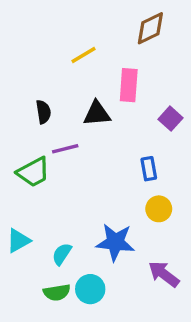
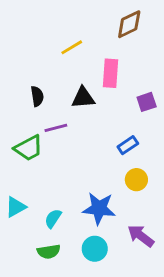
purple square: (170, 119) -> (147, 102), turned 30
blue rectangle: (149, 169) -> (128, 145), turned 66
cyan circle: (90, 289) -> (95, 249), moved

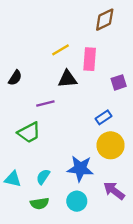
yellow line: (72, 47) -> (60, 50), moved
black semicircle: (37, 96) -> (15, 78), moved, turned 42
green trapezoid: (29, 148) -> (29, 133), moved
yellow circle: (136, 180) -> (111, 145), size x1.5
cyan triangle: (16, 207) -> (13, 179), moved, turned 42

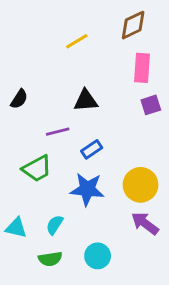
yellow line: (60, 50) -> (77, 41), moved
pink rectangle: (90, 59) -> (142, 68), moved
blue rectangle: (104, 117) -> (92, 149), moved
blue star: (80, 169) -> (87, 189), moved
purple arrow: (114, 191) -> (145, 223), moved

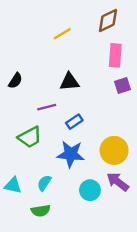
cyan circle: (98, 256) -> (90, 190), moved

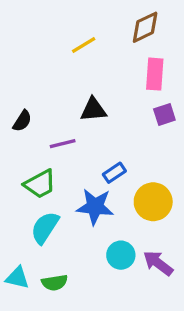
black semicircle: (15, 81) -> (22, 121), moved
blue rectangle: (74, 122) -> (114, 173), moved
purple arrow: (118, 182) -> (158, 263), moved
cyan semicircle: (44, 183) -> (45, 228), moved, size x1.5
cyan triangle: (13, 185) -> (17, 278), moved

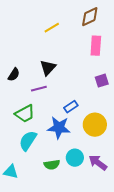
black triangle: (93, 110) -> (48, 68), moved, turned -42
purple square: (164, 114) -> (102, 81), moved
green semicircle: (55, 283) -> (52, 165), moved

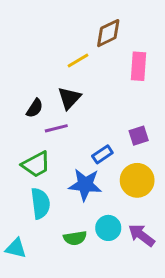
brown diamond: (90, 17) -> (108, 33), moved
yellow line: (52, 28) -> (78, 60), moved
black semicircle: (14, 75) -> (35, 108), moved
purple square: (102, 81) -> (139, 136), moved
cyan semicircle: (28, 141) -> (40, 203), turned 140

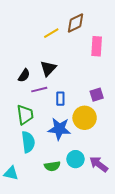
yellow line: (78, 60) -> (51, 33), moved
blue rectangle: (102, 154) -> (60, 99), moved, turned -56
green trapezoid: (36, 164) -> (25, 115), turned -70
yellow circle: (137, 180) -> (85, 118), moved

